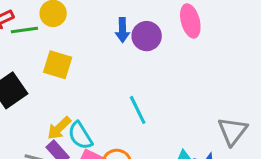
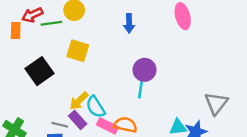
purple circle: (147, 36) -> (145, 70), moved
cyan line: (138, 110) -> (141, 87), turned 35

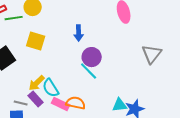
blue arrow: (129, 23) -> (79, 33), moved
cyan line: (141, 87) -> (89, 71), turned -54
gray triangle: (216, 103) -> (152, 54), moved

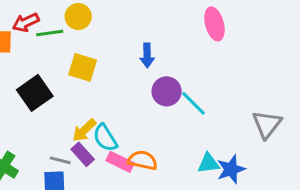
gray triangle: (152, 54) -> (267, 124), moved
cyan line: (89, 71) -> (194, 103), moved

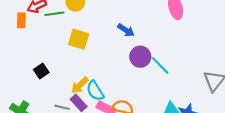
blue arrow: (147, 55) -> (126, 30), turned -56
black square: (35, 93) -> (41, 71), moved, size x0.6

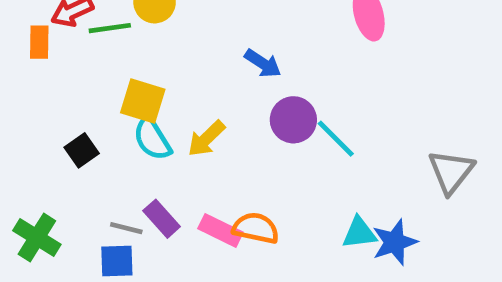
yellow square: (79, 39) -> (143, 101), moved
yellow arrow: (80, 85) -> (206, 139), moved
cyan semicircle: (95, 91) -> (152, 139), moved

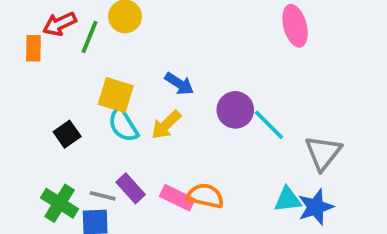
green line: (110, 28) -> (90, 37), turned -60
blue arrow: (263, 63) -> (179, 84), moved
gray triangle: (451, 172) -> (323, 153), moved
green cross: (37, 237) -> (60, 203), moved

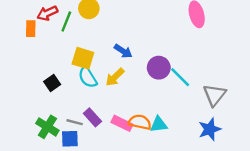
cyan triangle: (288, 200) -> (159, 125), moved

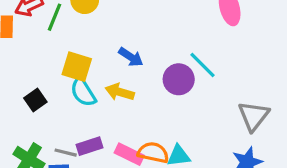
yellow arrow: (115, 77) -> (120, 92), turned 60
cyan line: (180, 77) -> (203, 65), moved
purple rectangle: (92, 117) -> (89, 146), turned -66

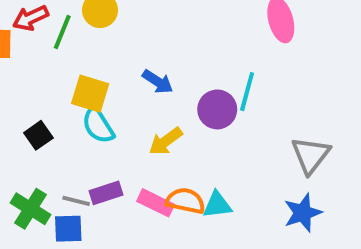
cyan line: (203, 65) -> (247, 92), turned 60
yellow arrow: (120, 92) -> (166, 141), moved, turned -52

